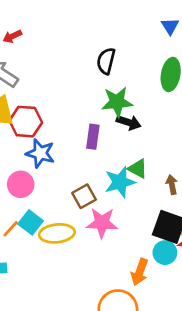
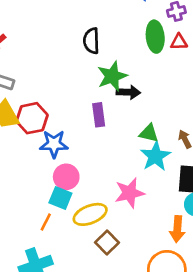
cyan star: (120, 182) -> (155, 156), moved
pink circle: (21, 184) -> (66, 177), moved
brown square: (84, 196) -> (107, 242), moved
cyan square: (31, 222) -> (60, 198), moved

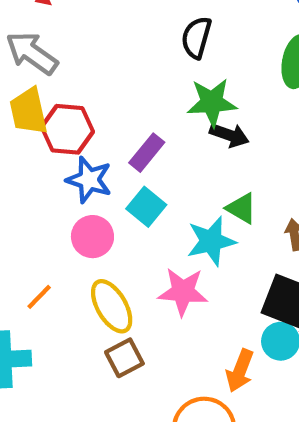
purple rectangle: (99, 115) -> (147, 153), moved, turned 30
cyan star: (155, 156) -> (211, 241), moved
cyan square: (60, 198) -> (146, 207), moved
yellow ellipse: (90, 214) -> (112, 306), turned 64

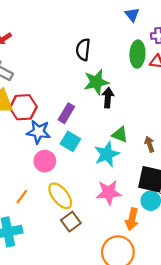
black arrow: (229, 135) -> (108, 98), turned -96
pink star: (183, 292) -> (109, 193), moved

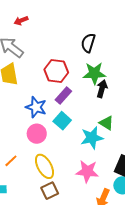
red hexagon: (23, 107) -> (56, 71), moved

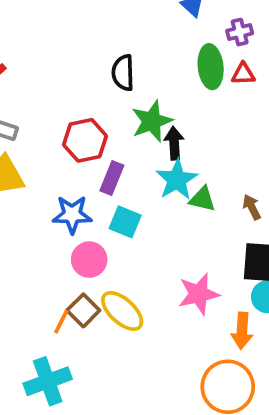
cyan star: (92, 138) -> (177, 180), moved
brown square: (50, 191) -> (83, 310), moved

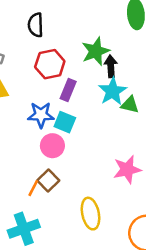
black semicircle: (123, 73) -> (36, 25), moved
cyan square: (125, 222) -> (65, 122), moved
yellow ellipse: (122, 311) -> (91, 214), moved, turned 36

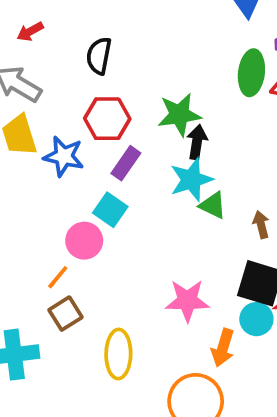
blue star: (41, 115) -> (64, 156), moved
brown square: (48, 180) -> (65, 314), moved
orange line: (33, 188) -> (58, 277), moved

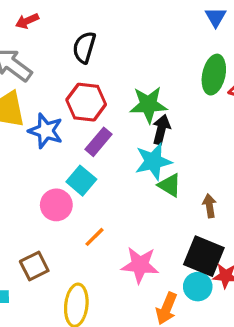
orange line: (58, 277) -> (95, 237), moved

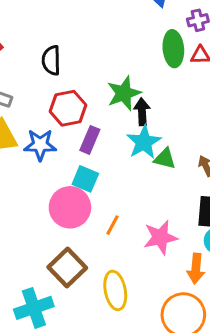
pink circle: (56, 205) -> (70, 207), size x1.4
brown square: (34, 266) -> (67, 267), size x1.4

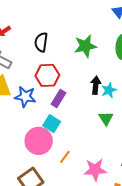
green star: (124, 93) -> (85, 46), moved
cyan star: (144, 142) -> (109, 90), moved, size x0.7
green triangle: (165, 159) -> (106, 118), turned 35

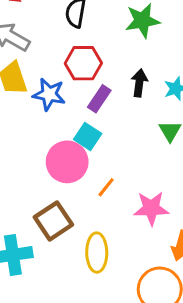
black arrow: (96, 85) -> (139, 83), moved

